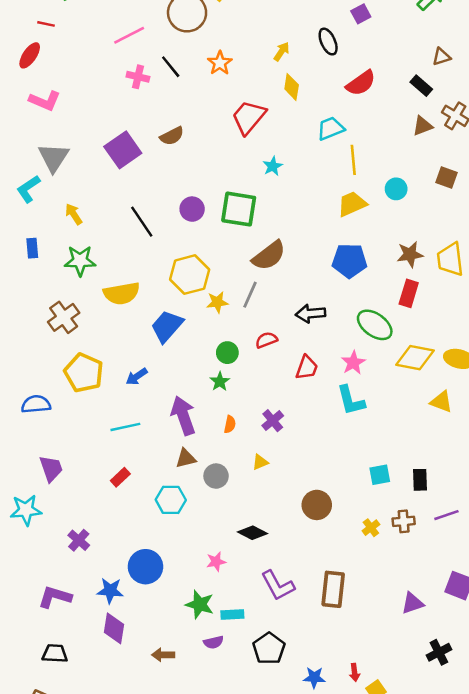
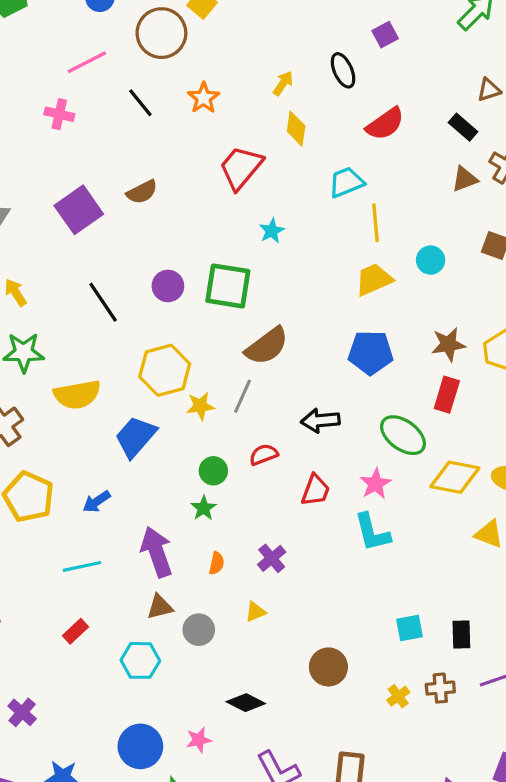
pink cross: (138, 77) -> (59, 114), moved
blue circle: (145, 567) -> (140, 746), moved

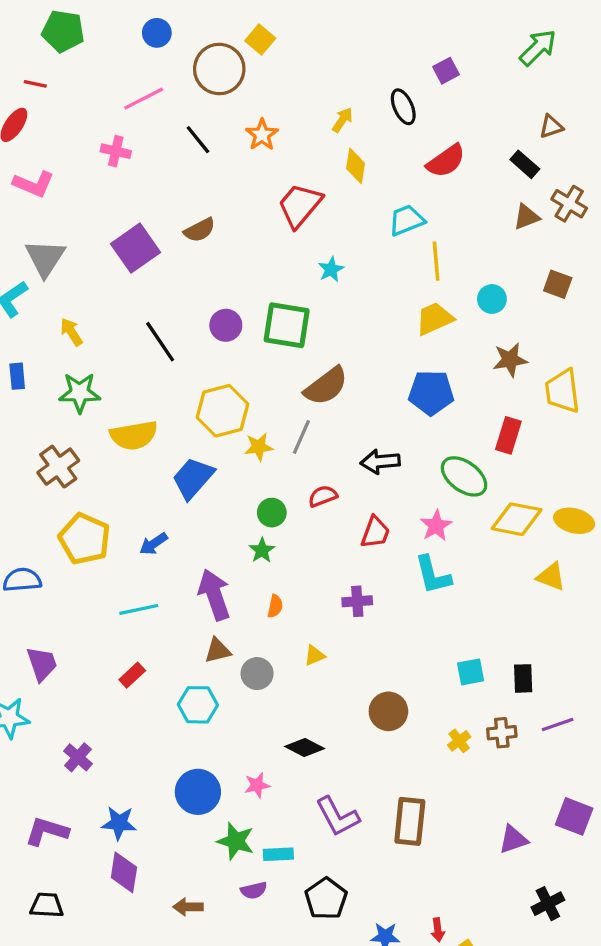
brown star: (448, 344) -> (510, 360), moved
purple cross: (272, 558) -> (357, 601), moved, turned 36

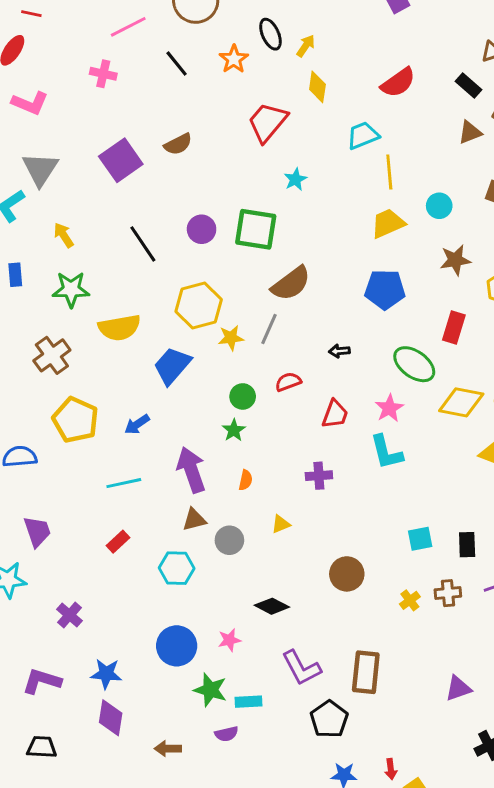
black ellipse: (403, 107) -> (270, 34), moved
black arrow: (380, 462) -> (339, 351), size x0.6
black pentagon: (326, 899) -> (329, 719), moved

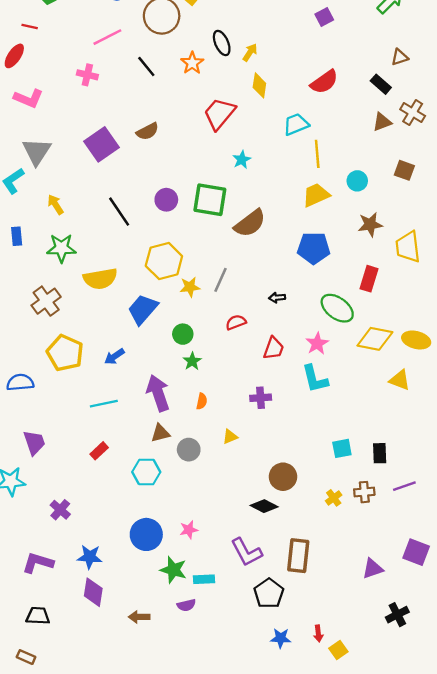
brown semicircle: (291, 284) -> (250, 223), moved
green circle: (243, 396) -> (183, 334), moved
black diamond: (272, 606) -> (264, 506), moved

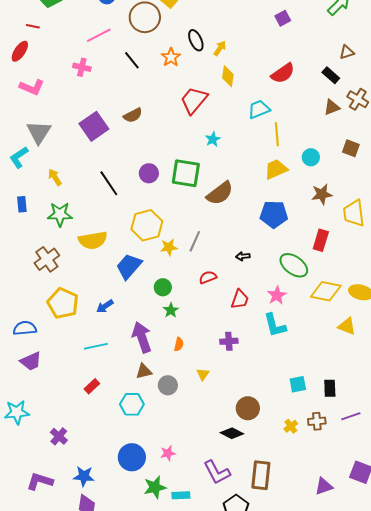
yellow triangle: (230, 437) -> (203, 374), turned -32
purple trapezoid: (34, 443) -> (31, 361), moved, turned 85
green star: (173, 570) -> (155, 487), turned -30

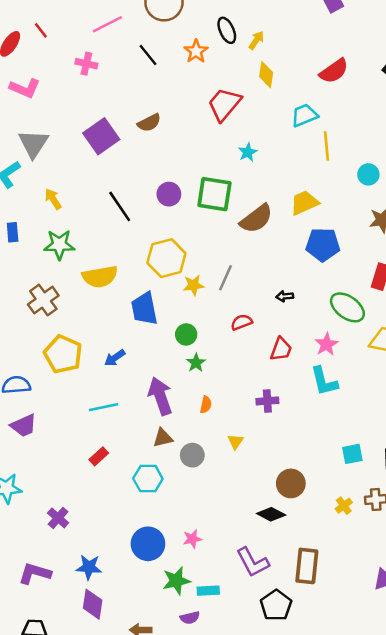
red line: (33, 26) -> (41, 30), moved, turned 40
yellow trapezoid: (276, 169) -> (304, 203), moved
blue trapezoid: (129, 266) -> (144, 309), turned -52

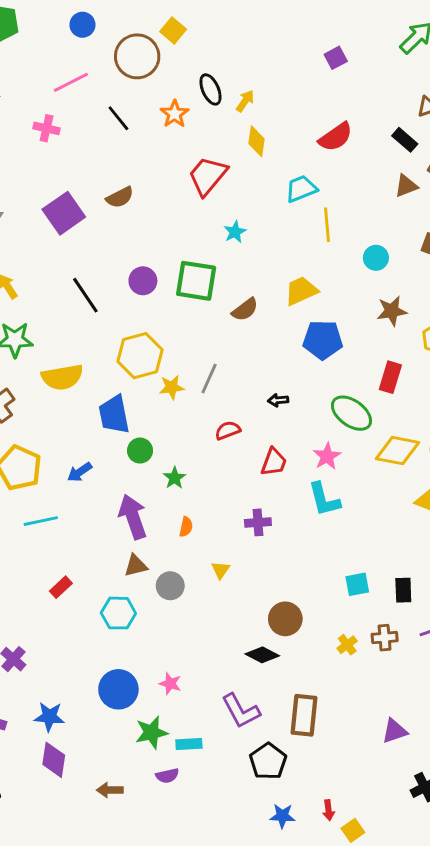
brown semicircle: (256, 219) -> (245, 310), size x0.7
green circle: (186, 334) -> (140, 451), moved
cyan line: (104, 407) -> (41, 521), moved
pink star: (192, 539) -> (170, 684), turned 30

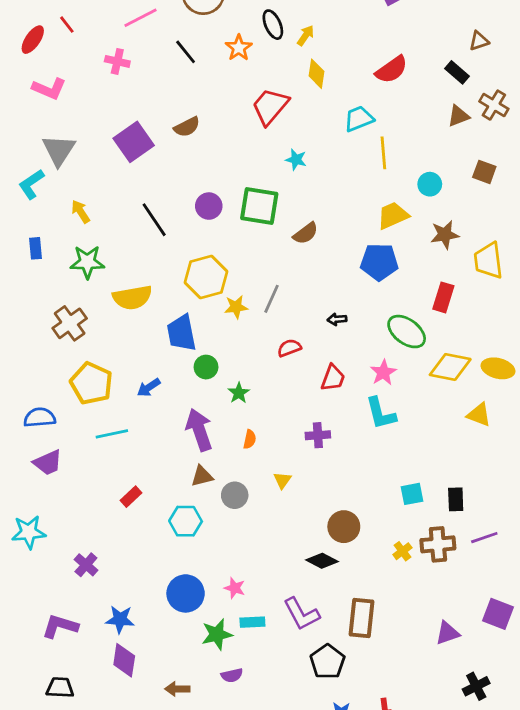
cyan star: (235, 232) -> (296, 160), turned -30
yellow trapezoid: (301, 291) -> (393, 216), moved
brown cross: (385, 638) -> (438, 544), size x1.4
cyan rectangle: (189, 744) -> (252, 622), moved

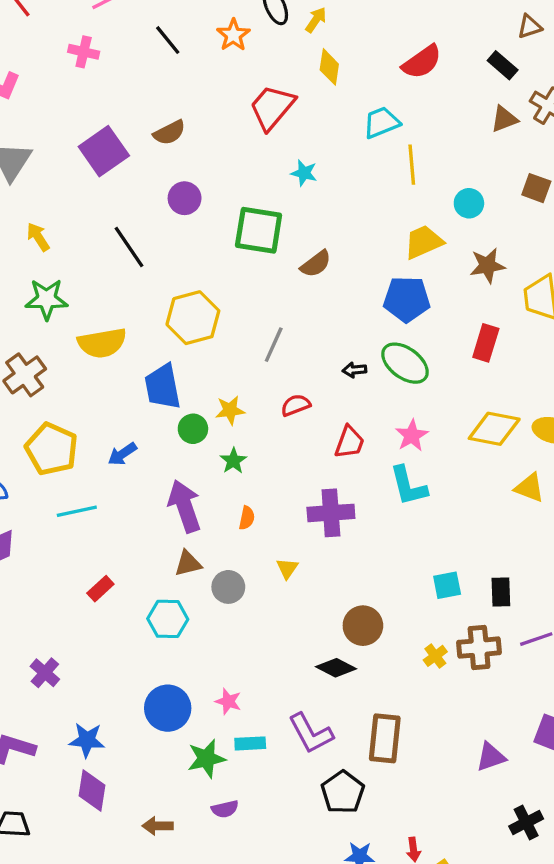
purple circle: (209, 206) -> (185, 198), moved
yellow star: (236, 307) -> (230, 410), moved
green ellipse: (407, 332) -> (405, 363), moved
purple cross: (318, 435) -> (331, 513), size x1.5

